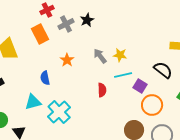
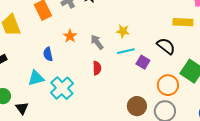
gray arrow: (100, 56) -> (97, 42), moved
red semicircle: (102, 90) -> (97, 68), moved
orange circle: (152, 105) -> (168, 85), moved

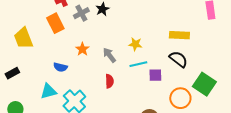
yellow rectangle: (183, 22) -> (179, 35), moved
blue semicircle: (48, 54) -> (60, 67), turned -64
purple square: (143, 62) -> (155, 75), turned -32

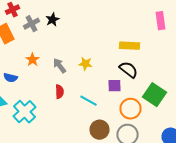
yellow star: (135, 44) -> (86, 64), moved
cyan line: (138, 64) -> (88, 101), moved, turned 42
purple square: (155, 75) -> (114, 86), moved

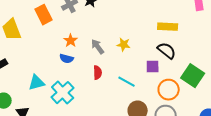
blue semicircle: (10, 78) -> (67, 59), moved

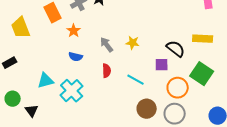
yellow rectangle: (168, 27) -> (203, 39), moved
orange star: (71, 41) -> (74, 31), moved

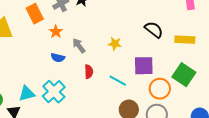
gray arrow: (107, 45) -> (79, 46), moved
black semicircle: (176, 49) -> (154, 30), moved
purple square: (162, 65) -> (144, 66), size x1.5
cyan triangle: (46, 81) -> (27, 94), moved

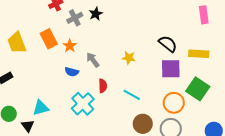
orange rectangle: (35, 14) -> (49, 39), moved
purple square: (144, 66) -> (171, 69), moved
cyan cross: (54, 92) -> (83, 104), moved

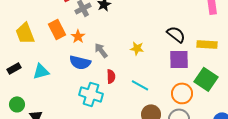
blue semicircle: (72, 72) -> (80, 62), size x1.5
cyan cross: (83, 104) -> (91, 94), turned -30
cyan triangle: (41, 108) -> (41, 71), moved

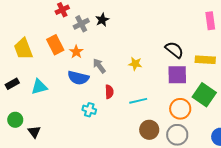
cyan line: (140, 85) -> (138, 101), turned -42
cyan cross: (91, 94) -> (89, 110), size x0.6

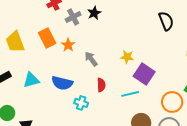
black semicircle: (174, 50) -> (166, 21), moved, turned 30
purple square: (177, 75) -> (144, 74), moved, turned 35
blue semicircle: (78, 78) -> (62, 83), moved

